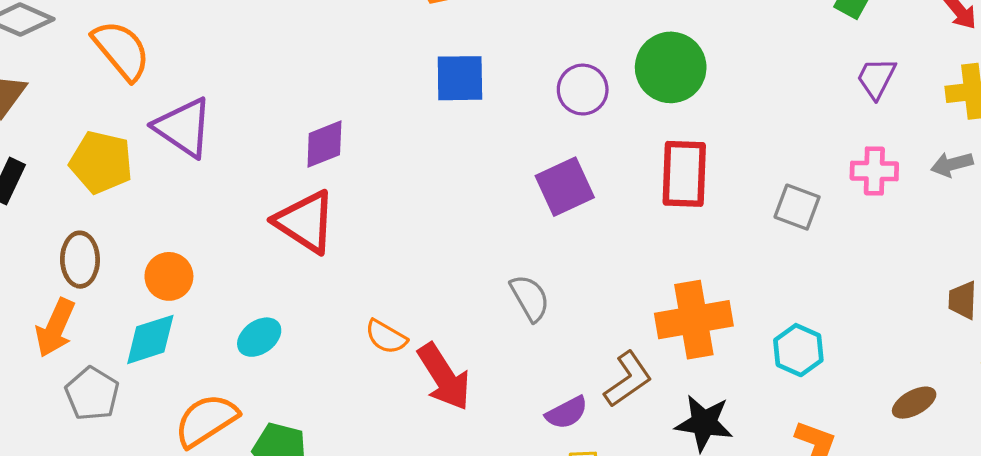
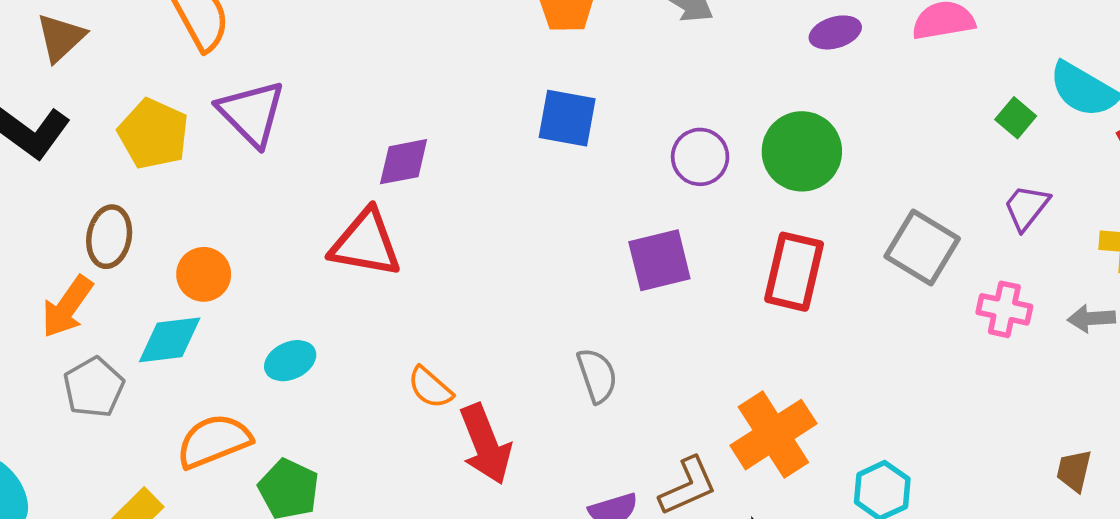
gray square: (797, 207) -> (922, 247), moved, size x1.4
red triangle: (305, 222) -> (366, 243), turned -34
orange cross: (694, 320) -> (773, 435), turned -34

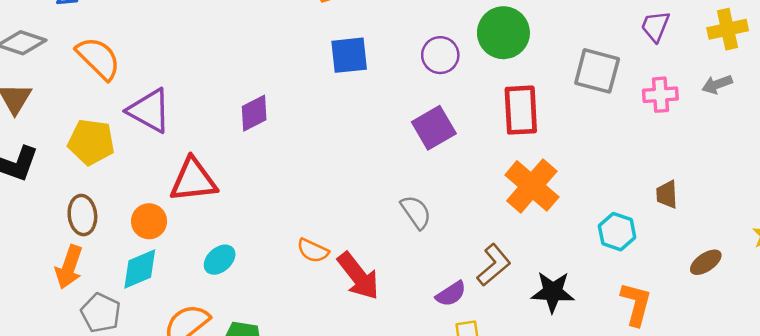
red triangle: (366, 243) -> (193, 180), moved
orange cross: (773, 435) -> (532, 186), moved
brown trapezoid: (1074, 471) -> (667, 194), moved

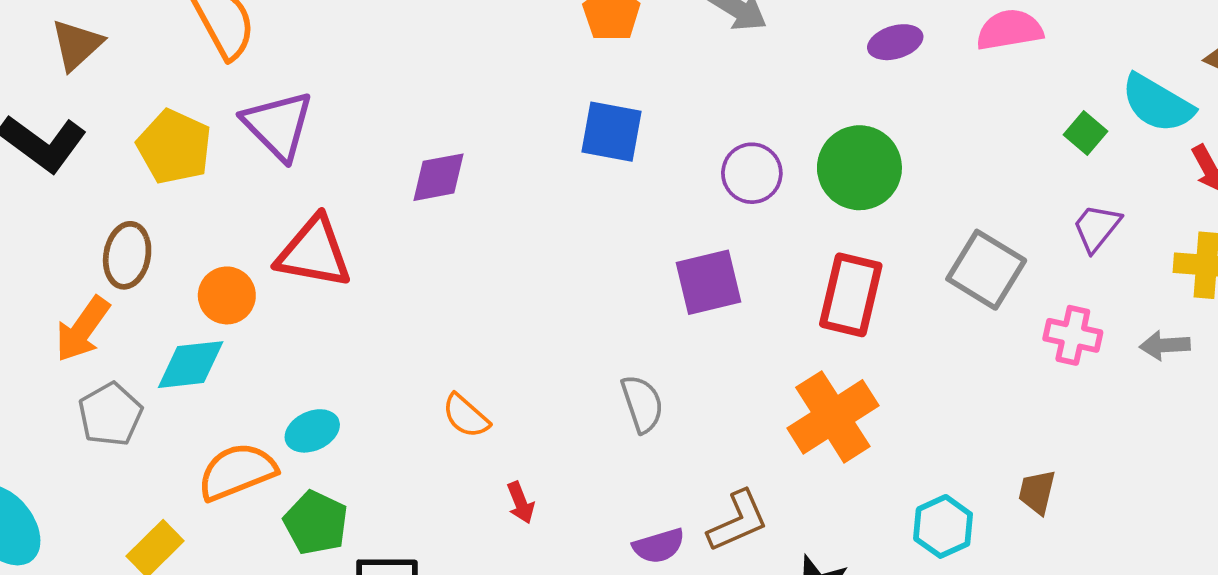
cyan ellipse: (220, 260) -> (312, 431), moved
red arrow: (358, 276) -> (521, 503), moved, size x0.5

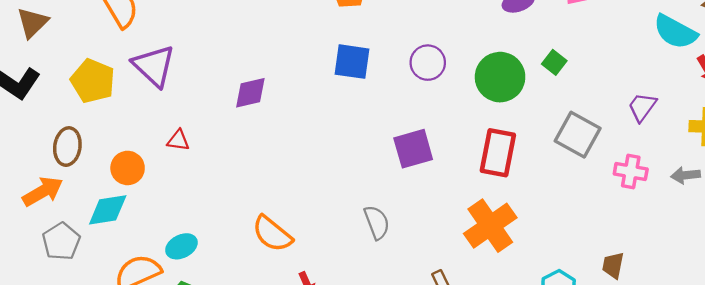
green square: (1086, 133) -> (554, 62), moved
purple circle: (752, 173) -> (428, 63), moved
red triangle: (314, 252) -> (178, 140), size x0.5
orange arrow: (83, 329) -> (43, 191), turned -153
orange semicircle: (466, 416) -> (272, 234), size x1.4

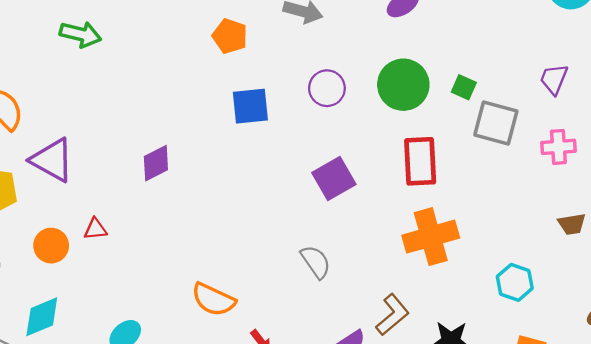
green square: (554, 62) -> (464, 87), moved
orange circle: (128, 168) -> (51, 246), moved
orange cross: (490, 226) -> (431, 237), turned 33
brown trapezoid: (613, 265) -> (572, 224), moved, turned -96

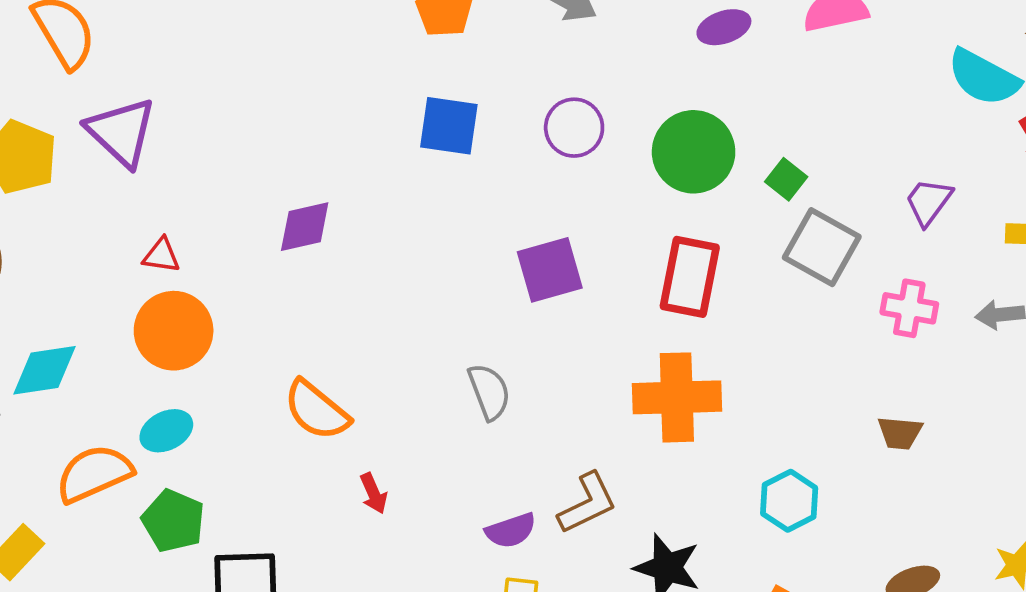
purple diamond: (156, 163) -> (305, 227), moved
orange circle: (51, 246) -> (174, 331), moved, size x1.4

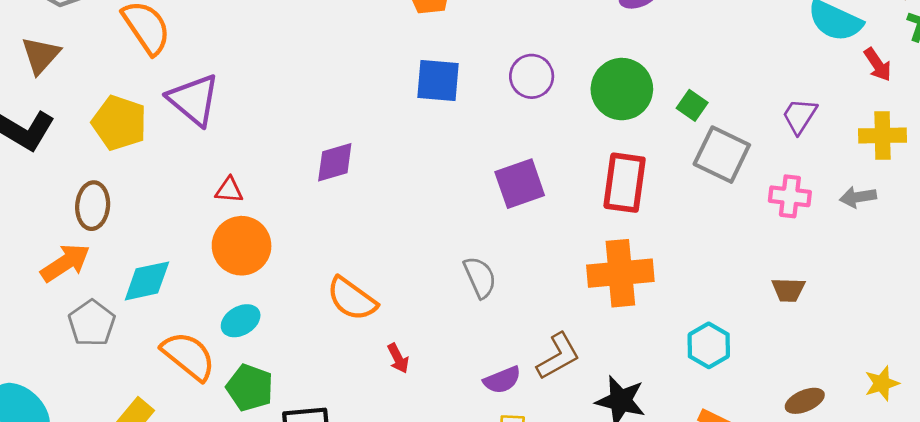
orange semicircle: (94, 474) -> (188, 356), turned 66

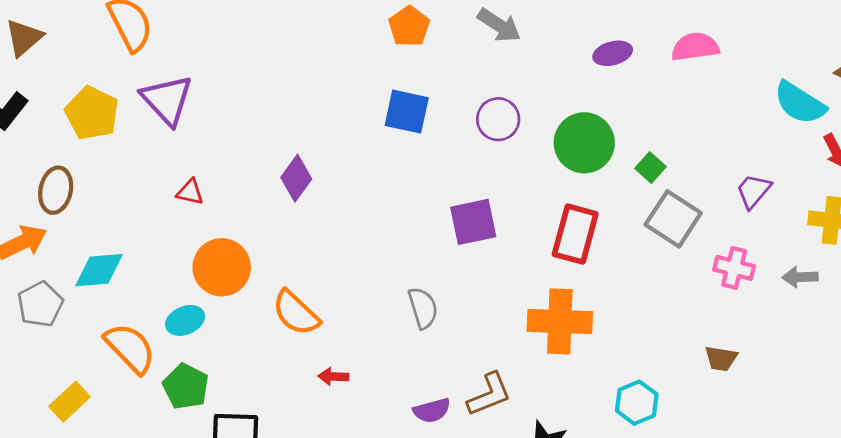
purple diamond: (335, 162) -> (296, 178), turned -45
orange circle: (242, 246) -> (222, 267), moved
red arrow: (398, 358) -> (333, 376), turned 112

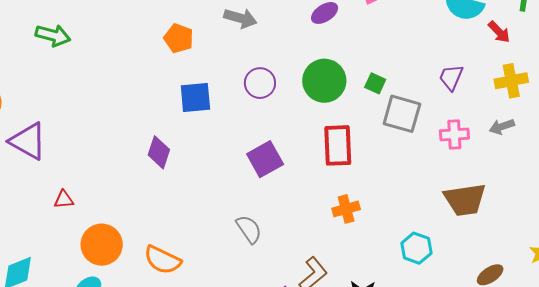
purple diamond: (296, 178) -> (159, 152), moved
orange cross: (560, 321) -> (346, 209), size x0.6
brown trapezoid: (721, 359) -> (465, 200), size x1.8

